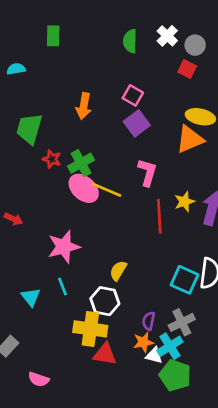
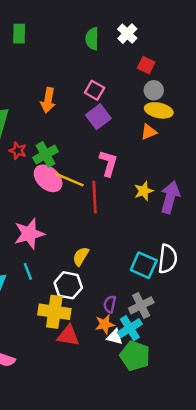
gray circle: (195, 45) -> (154, 90), moved
orange triangle: (190, 139) -> (149, 132), size x0.6
red line: (159, 216) -> (95, 197), moved

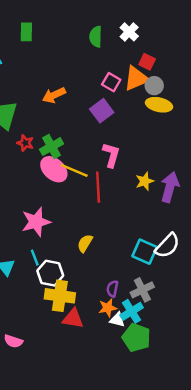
pink square: (95, 90) -> (111, 82), moved
orange arrow: (48, 100) -> (54, 95), turned 55
orange triangle: (149, 132) -> (136, 78), moved, size x1.6
white semicircle: (168, 259) -> (167, 246), turned 36
white hexagon: (68, 285) -> (50, 273), moved

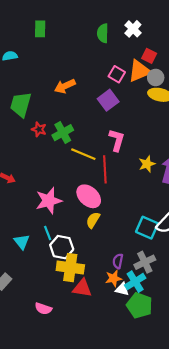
pink ellipse: (54, 169) -> (89, 196), moved
pink semicircle: (13, 341) -> (43, 309), moved

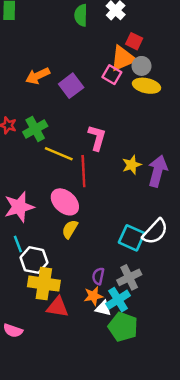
pink square: (117, 74) -> (112, 75), moved
purple square: (108, 100) -> (71, 86), moved

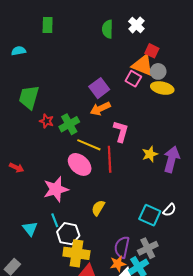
orange triangle: (123, 59) -> (143, 65), turned 45
orange arrow: (38, 76) -> (100, 109), moved
pink ellipse: (65, 202) -> (80, 164), moved
white semicircle: (155, 232) -> (169, 210), size x0.6
purple semicircle: (98, 276) -> (122, 247), size x1.5

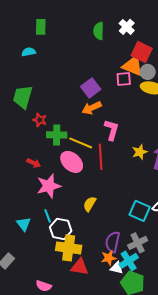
cyan semicircle: (19, 51) -> (29, 52), moved
red square: (152, 51) -> (142, 52), size x1.5
pink square: (133, 79) -> (124, 79), turned -35
green cross: (69, 124) -> (57, 135), moved, turned 30
red arrow: (17, 168) -> (34, 163), moved

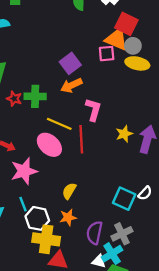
green cross: (57, 135) -> (35, 96), moved
orange star: (109, 258) -> (68, 217), moved

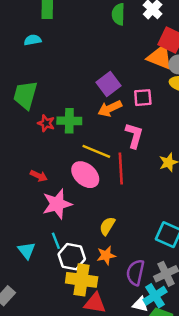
pink square: (107, 54) -> (143, 98), moved

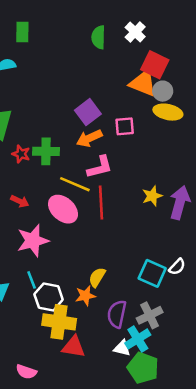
pink L-shape: (134, 135) -> (100, 167), moved, turned 60
red arrow: (39, 176) -> (20, 201), moved
yellow semicircle: (107, 226) -> (97, 277), moved

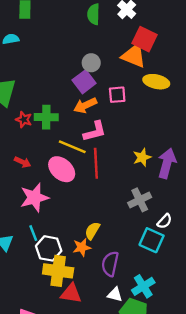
gray circle: (163, 91) -> (91, 63), moved
cyan square: (152, 273) -> (152, 240), moved
gray cross: (150, 315) -> (140, 200), moved
cyan cross: (138, 339) -> (143, 286), moved

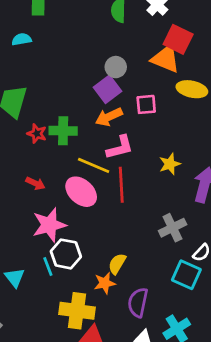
yellow star: (142, 157) -> (170, 164), moved
white hexagon: (49, 248) -> (66, 254), moved

